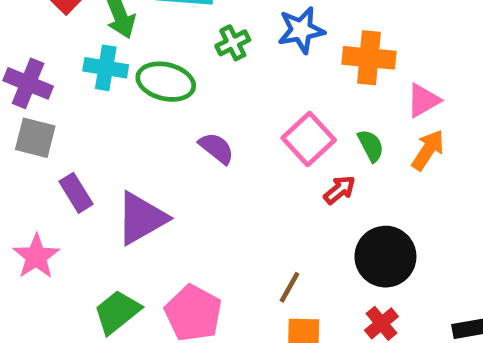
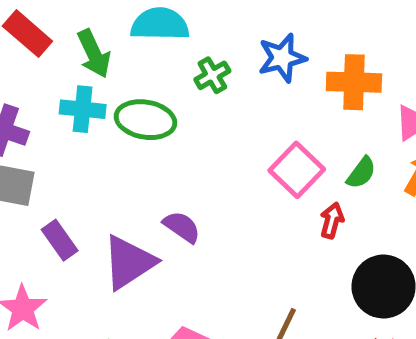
green semicircle: (371, 146) -> (361, 173), turned 68
purple semicircle: (216, 148) -> (182, 227), moved
red arrow: (340, 190) -> (332, 220), turned -32

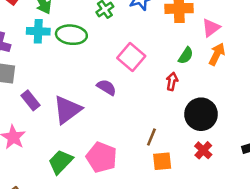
pink square: (297, 170) -> (131, 57), moved
purple semicircle: (182, 227) -> (106, 87), moved

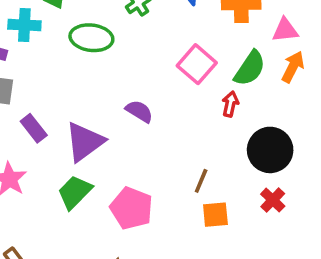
pink triangle: (211, 28) -> (285, 30), turned 30
cyan cross: (38, 31) -> (24, 25), moved
green semicircle: (186, 56) -> (250, 68), size x1.5
pink square: (131, 57) -> (197, 64), moved
green trapezoid: (61, 162) -> (75, 192), moved

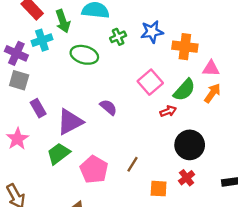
cyan cross: (24, 25) -> (42, 40), turned -30
red arrow: (230, 104) -> (168, 111), turned 49
brown line: (201, 181) -> (132, 164), moved
orange square: (215, 215) -> (159, 189), moved

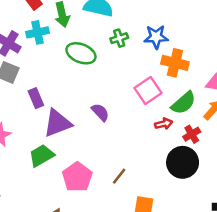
orange cross: (185, 47) -> (175, 63), moved
purple rectangle: (38, 108) -> (36, 98), moved
red cross: (187, 178) -> (192, 134), moved

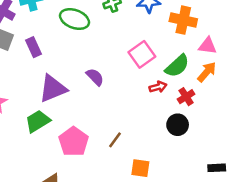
orange cross: (175, 63) -> (183, 20), moved
purple rectangle: (36, 98) -> (34, 47), moved
black circle: (183, 162) -> (178, 125), size x0.7

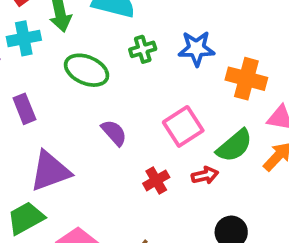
purple semicircle: (95, 77) -> (114, 133), moved
red cross: (186, 97) -> (156, 180), moved

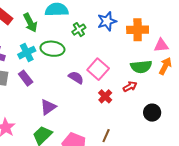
cyan cross: (24, 38) -> (27, 53), moved
pink square: (183, 126) -> (98, 69), moved
green semicircle: (234, 146) -> (141, 67), turned 50
purple triangle: (50, 171) -> (48, 107), size x0.7

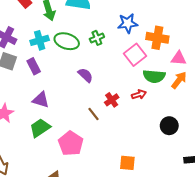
green cross: (79, 30) -> (97, 38), moved
pink square: (98, 69) -> (135, 55), moved
purple triangle: (48, 107) -> (41, 100), moved, turned 42
black circle: (152, 113) -> (169, 126), moved
brown line: (106, 136) -> (94, 114), moved, turned -72

